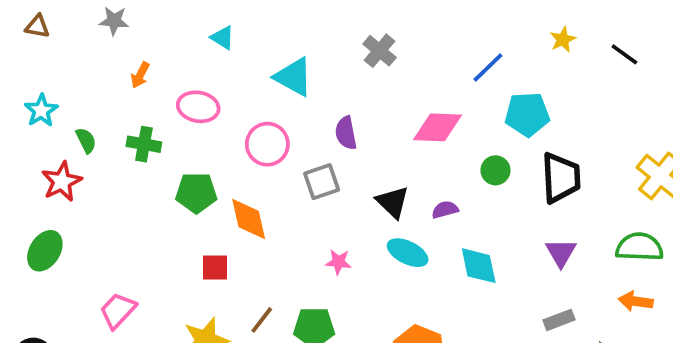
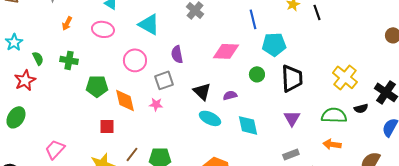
black line: (624, 54) -> (317, 12), moved, turned 35
blue line: (488, 68) -> (253, 19), turned -60
pink ellipse: (198, 107) -> (103, 29), moved
pink star: (338, 262) -> (156, 104), moved

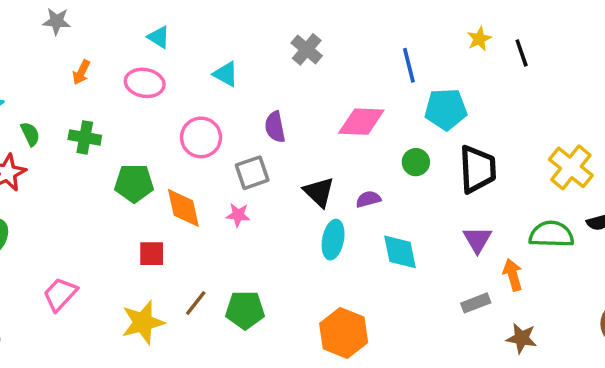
cyan triangle: (149, 24) -> (226, 74), size x0.7
cyan ellipse: (210, 118) -> (333, 240), turned 75
orange arrow: (332, 144) -> (513, 275), moved, turned 66

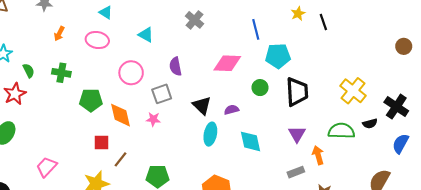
brown line: (196, 303) -> (121, 159), moved

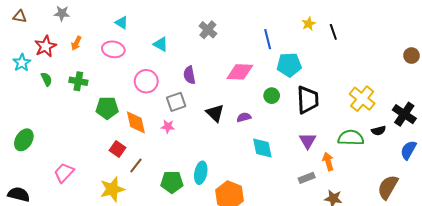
red star: (15, 94) -> (45, 46), moved
cyan ellipse: (210, 134) -> (201, 173), moved
red square: (102, 142) -> (117, 149), turned 35

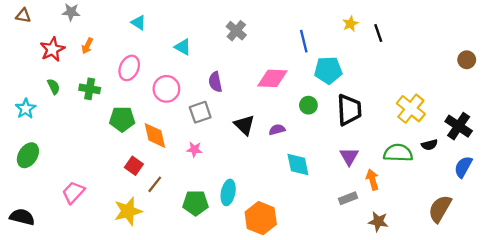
pink ellipse: (113, 49) -> (129, 68), moved, turned -75
cyan star: (22, 63) -> (26, 109), moved
pink star: (168, 126) -> (194, 149), moved

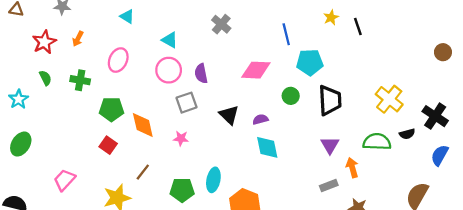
pink circle: (166, 89) -> (169, 70), moved
cyan diamond: (298, 165) -> (267, 147), moved
red square: (134, 166) -> (108, 145), moved

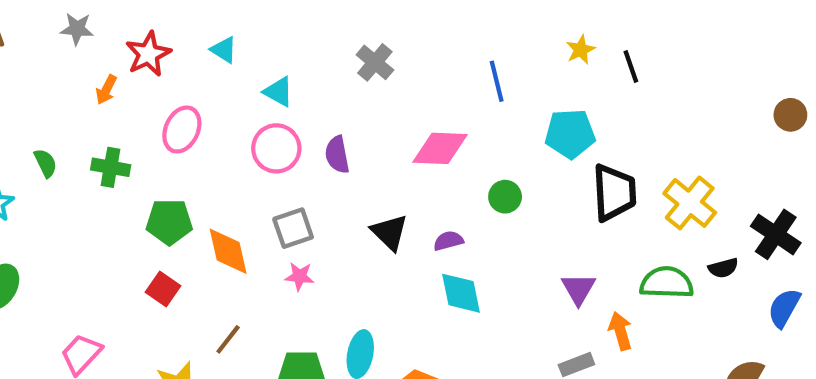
cyan triangle: (127, 16) -> (224, 50), moved
red star: (44, 42) -> (148, 54), moved
cyan pentagon: (310, 62) -> (570, 134), moved
black trapezoid: (330, 100) -> (614, 192), moved
gray square: (187, 103) -> (293, 228), moved

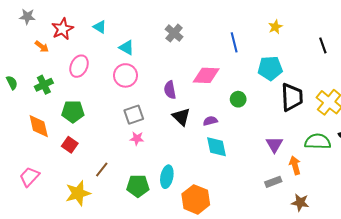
black line: (631, 67) -> (323, 45), moved
orange arrow: (106, 90) -> (42, 46), turned -80
purple semicircle: (337, 155) -> (170, 90), moved
green cross: (111, 167) -> (44, 85), turned -36
orange diamond: (228, 251) -> (39, 126), moved

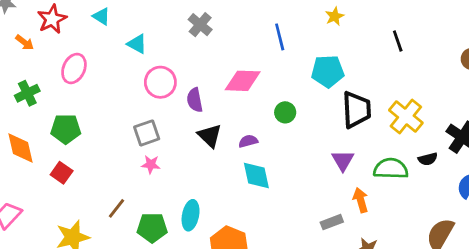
pink circle: (126, 75) -> (160, 82), moved
purple triangle: (274, 145) -> (343, 160), moved
brown line: (102, 169) -> (116, 208), moved

